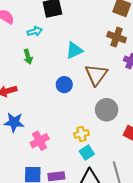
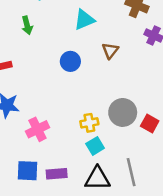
brown triangle: (96, 75) -> (110, 51), size x0.6
gray circle: (107, 110) -> (123, 112), moved

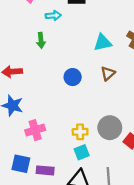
cyan triangle: (84, 20) -> (103, 43), moved

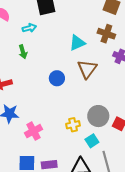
brown triangle: (108, 73) -> (87, 69), size x1.5
cyan square: (82, 152) -> (92, 141), moved

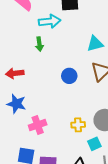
cyan arrow: (29, 28) -> (50, 21), size x1.5

